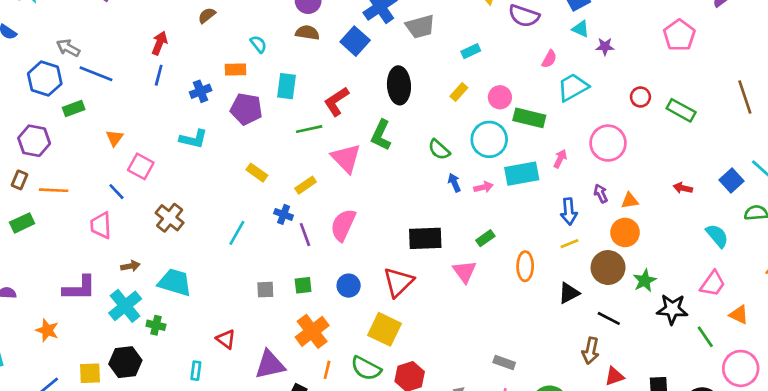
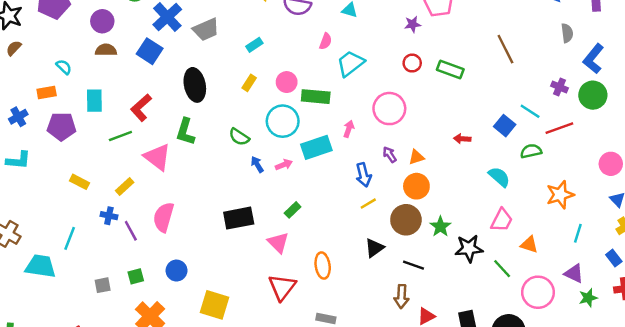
purple star: (605, 47) -> (413, 24), moved
orange ellipse: (525, 266) -> (323, 266), moved
cyan trapezoid: (175, 282) -> (41, 266), moved
red triangle: (398, 282) -> (282, 287), moved

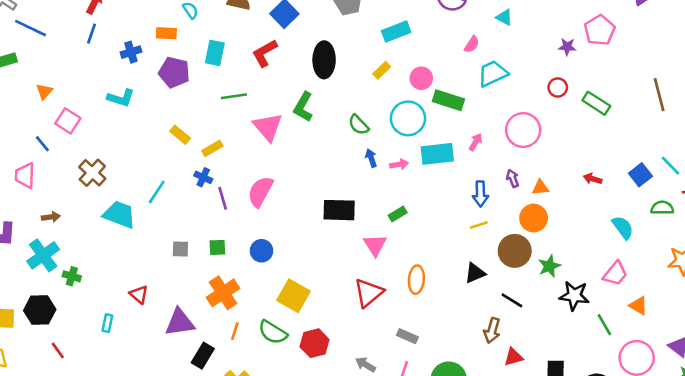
cyan rectangle: (254, 45) -> (396, 32), size x1.5
red L-shape: (141, 108) -> (265, 53), moved
yellow rectangle: (125, 186) -> (212, 148), moved

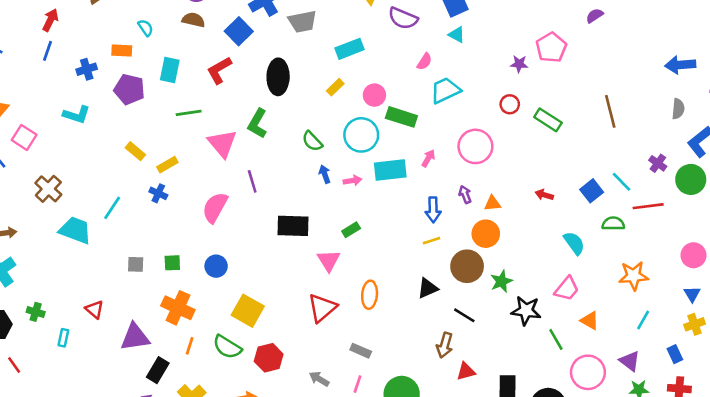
purple line: (223, 198) -> (252, 181), moved
green cross: (72, 276) -> (36, 312), moved
orange cross: (223, 293) -> (178, 308), turned -32

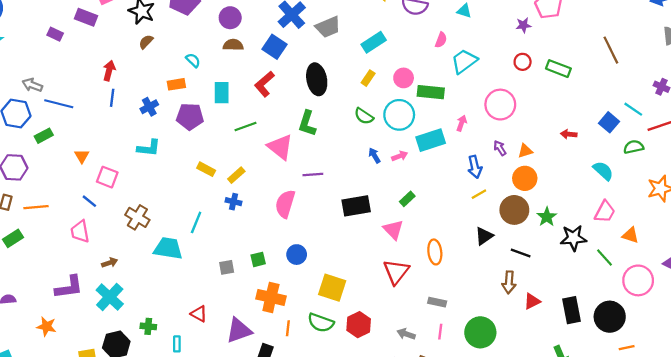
green semicircle: (312, 141) -> (364, 116), moved
purple line: (252, 181) -> (313, 174), turned -66

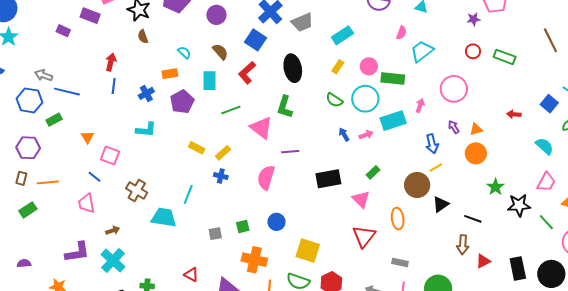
brown semicircle: (146, 42) -> (143, 37), turned -64
brown semicircle: (233, 45) -> (220, 52), moved, turned 48
purple pentagon: (190, 117) -> (182, 102), turned -30
brown circle: (514, 210) -> (417, 185), moved

